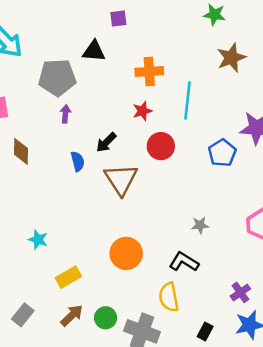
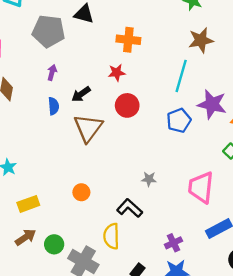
cyan line: (188, 100) -> (181, 76), moved
purple arrow: (65, 114) -> (52, 73), moved
orange circle: (126, 253) -> (81, 192), size x0.6

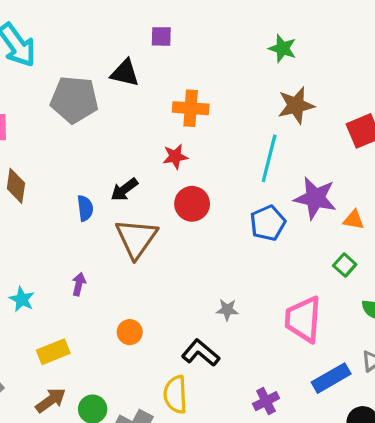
purple arrow: (52, 73) -> (79, 284), moved

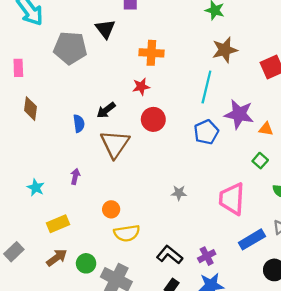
black triangle: (125, 73) -> (105, 29), turned 40
black L-shape: (201, 353) -> (170, 255), moved
yellow semicircle: (175, 395) -> (127, 233), moved, turned -95

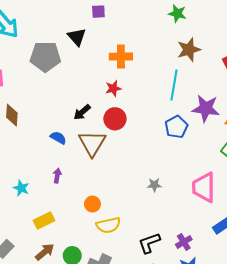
red circle: (153, 119) -> (115, 119), moved
blue semicircle: (79, 124) -> (58, 138), moved, turned -49
black L-shape: (170, 255) -> (149, 243), turned -55

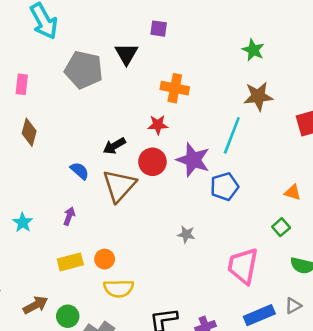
purple star: (206, 108) -> (193, 160), moved
gray star: (154, 185) -> (186, 234), moved
yellow rectangle: (44, 220) -> (70, 262), moved

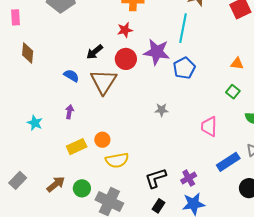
pink trapezoid: (243, 266) -> (209, 126), size x0.7

